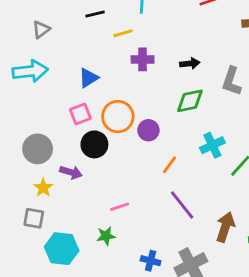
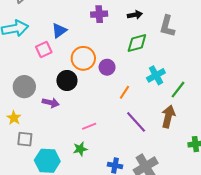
pink square: (80, 114) -> (44, 50), moved
yellow star: (43, 188) -> (14, 118), moved
brown arrow: (225, 227) -> (168, 117), moved

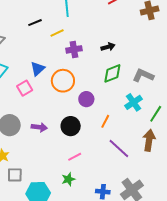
gray L-shape: (167, 26) -> (143, 75), moved, turned 105
orange circle: (83, 58) -> (63, 81), moved
black circle: (67, 80) -> (71, 126), moved
purple arrow: (51, 103) -> (39, 127), moved

